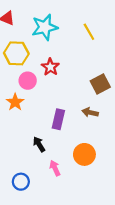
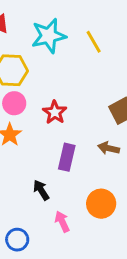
yellow line: (89, 32) -> (94, 42), moved
red star: (50, 67) -> (55, 112), moved
pink circle: (28, 81) -> (14, 103), moved

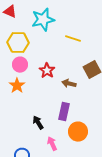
yellow line: (94, 42) -> (73, 39), moved, turned -42
brown arrow: (109, 148) -> (69, 84), moved
purple rectangle: (67, 157) -> (64, 112), moved

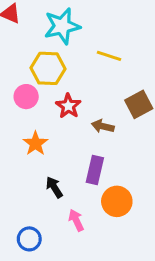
yellow hexagon: (18, 43) -> (48, 68), moved
orange star: (17, 86) -> (35, 143), moved

